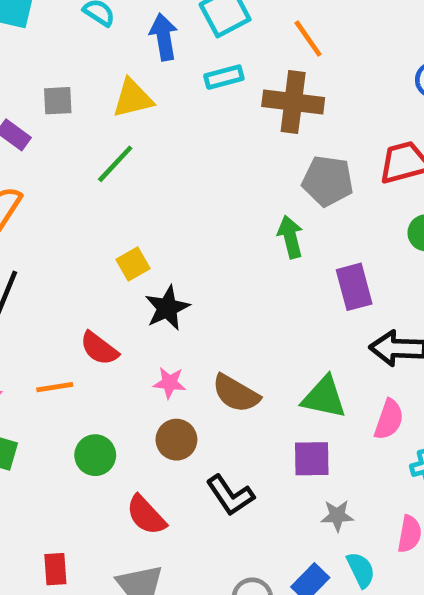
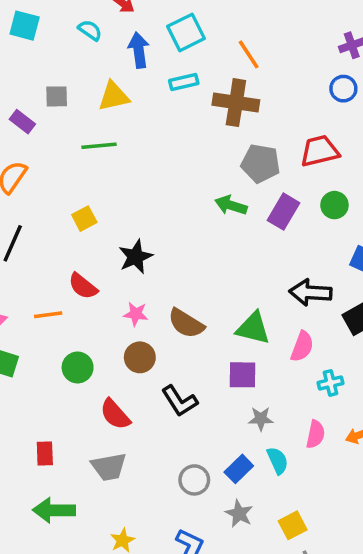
green line: (115, 164) -> (99, 146), turned 40
green arrow: (290, 237) -> (231, 205), turned -60
yellow square: (133, 264) -> (84, 219), moved
purple rectangle: (354, 287) -> (284, 212), moved, turned 44

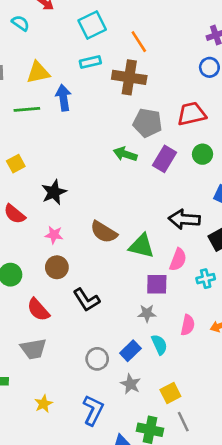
blue arrow: (139, 50) -> (63, 98), moved
brown semicircle: (186, 323) -> (104, 232), moved
purple square: (242, 375) -> (157, 284), moved
cyan cross: (330, 383) -> (206, 279), moved

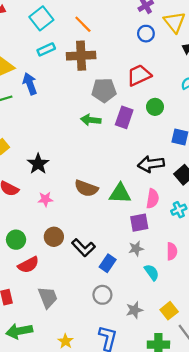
brown circle: (57, 267) -> (54, 237), moved
red semicircle: (38, 310) -> (28, 265), moved, turned -65
gray trapezoid: (33, 349) -> (48, 297), turned -90
blue rectangle: (130, 351) -> (108, 263), moved
gray star: (131, 384) -> (134, 310), turned -30

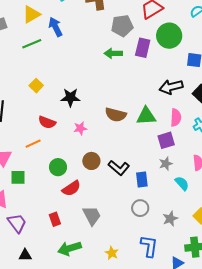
green circle: (155, 107) -> (169, 36), size x1.6
black star: (38, 164) -> (70, 97), turned -30
blue rectangle: (108, 263) -> (142, 179), turned -35

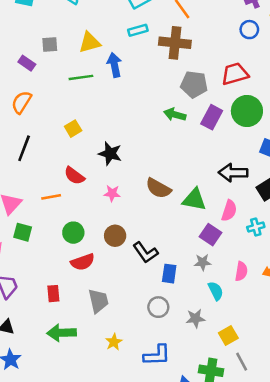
purple square: (166, 140) -> (210, 235), turned 36
gray star: (170, 219) -> (195, 318), moved
blue L-shape: (149, 246) -> (157, 355), turned 65
yellow star: (112, 253) -> (114, 342), moved

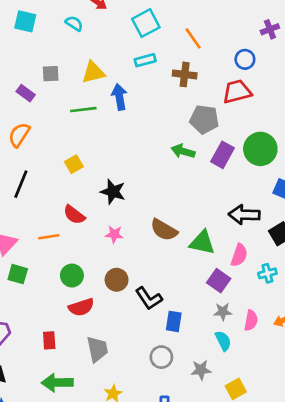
blue circle: (249, 30) -> (245, 59), moved
brown cross: (175, 43) -> (185, 74), size x0.7
red trapezoid: (235, 74) -> (237, 92), moved
gray star: (203, 262) -> (223, 312), moved

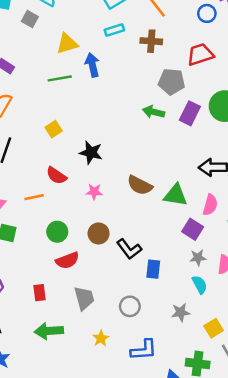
blue circle: (245, 59) -> (207, 13), moved
gray square: (51, 74) -> (30, 19), moved, turned 35
gray circle: (161, 357) -> (130, 306), moved

